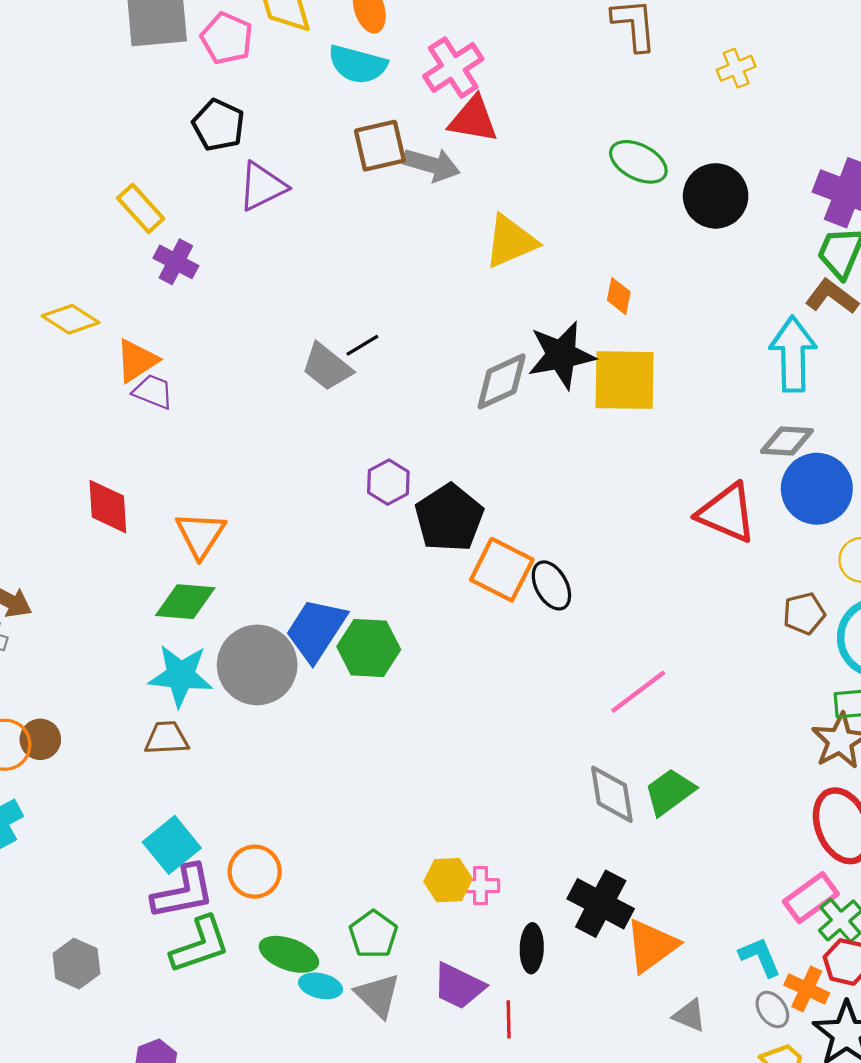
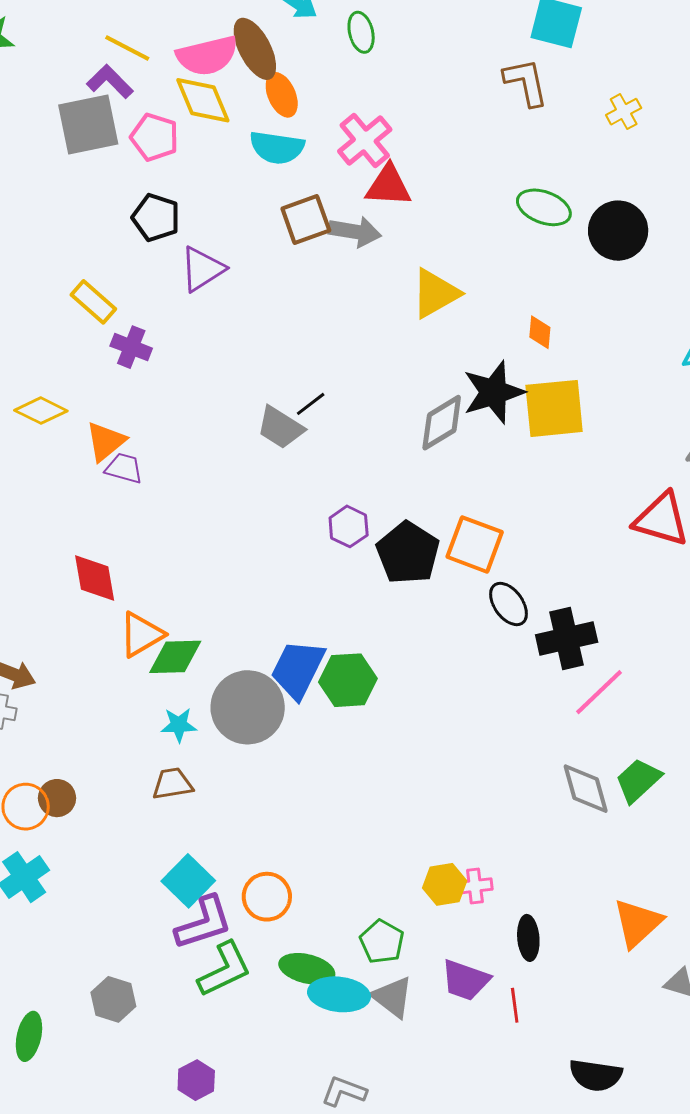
orange triangle: (201, 535) -> (141, 635), moved, turned 33
orange square: (502, 570) -> (475, 544), moved
cyan star: (181, 675) -> (179, 725), size x0.6
black cross: (601, 904) -> (567, 639), moved, turned -34
cyan ellipse: (320, 986) -> (339, 994), size x1.5

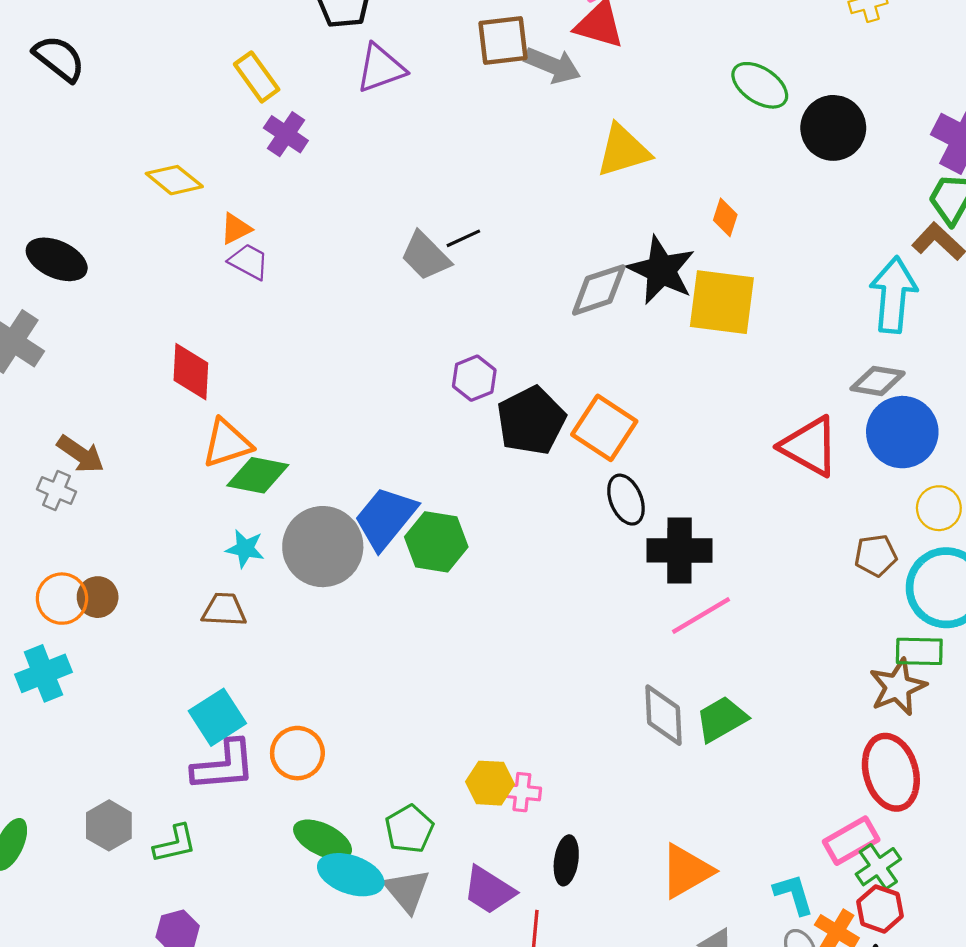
black star: (493, 392) -> (661, 270), turned 30
orange triangle: (106, 442) -> (236, 229), size x0.7
green L-shape: (224, 969) -> (175, 844), moved, size x0.7

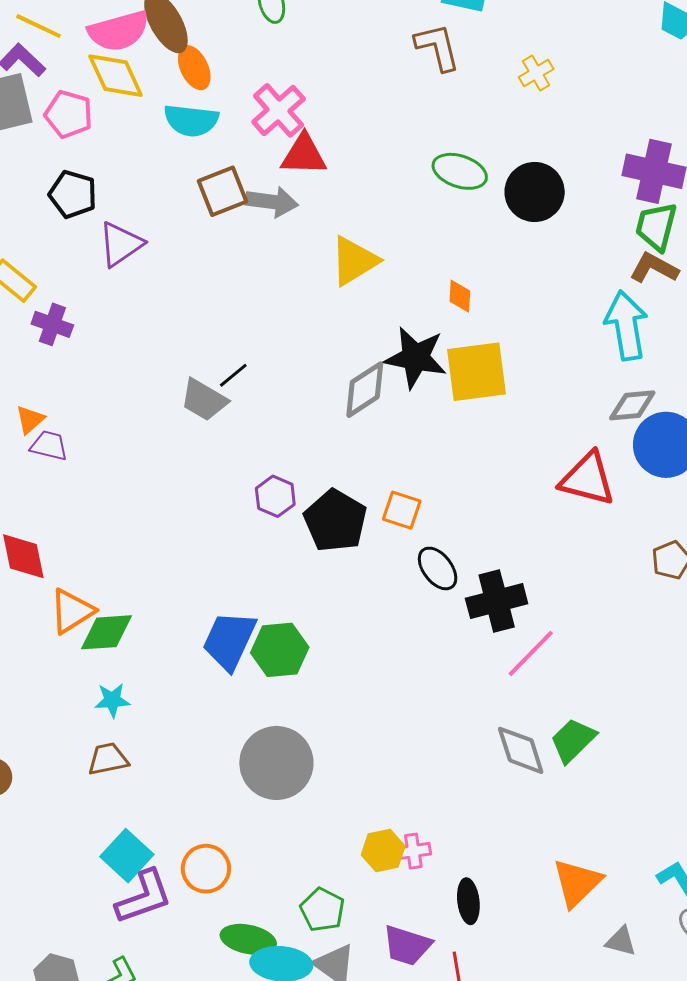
orange square: (604, 428) -> (402, 510), size x0.7
gray circle: (323, 547) -> (276, 763), moved

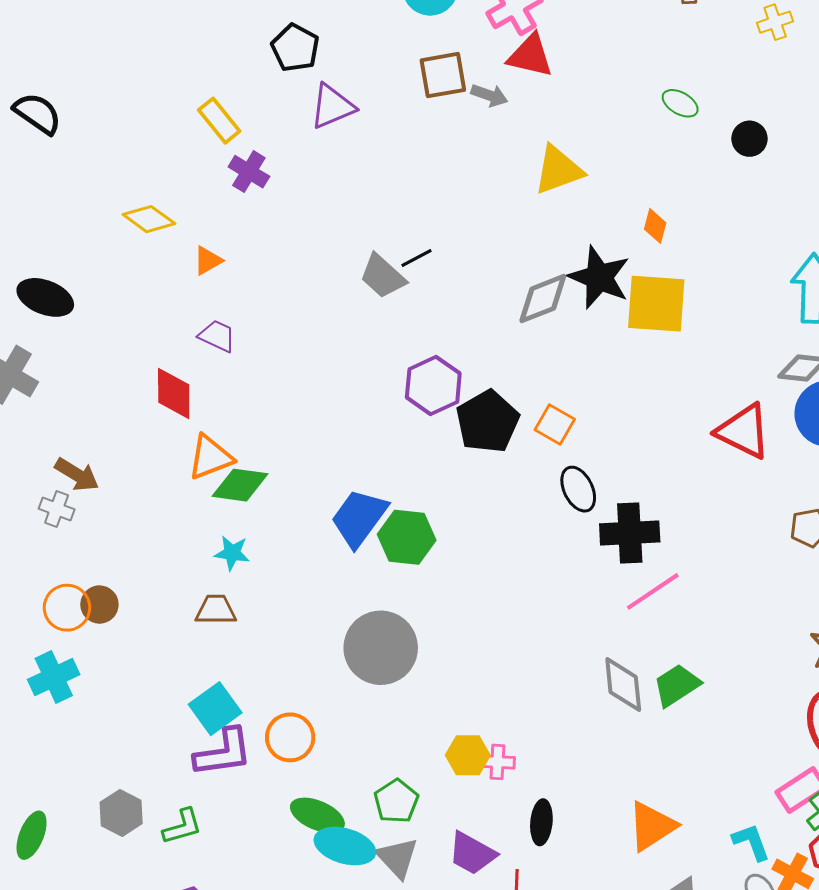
green ellipse: (460, 171) -> (680, 103), size x0.7
black circle: (535, 192) -> (750, 139), size x0.6
gray arrow: (272, 202) -> (489, 95), size x0.7
purple trapezoid: (49, 446) -> (217, 336), moved
purple hexagon: (275, 496) -> (433, 385), size x1.4

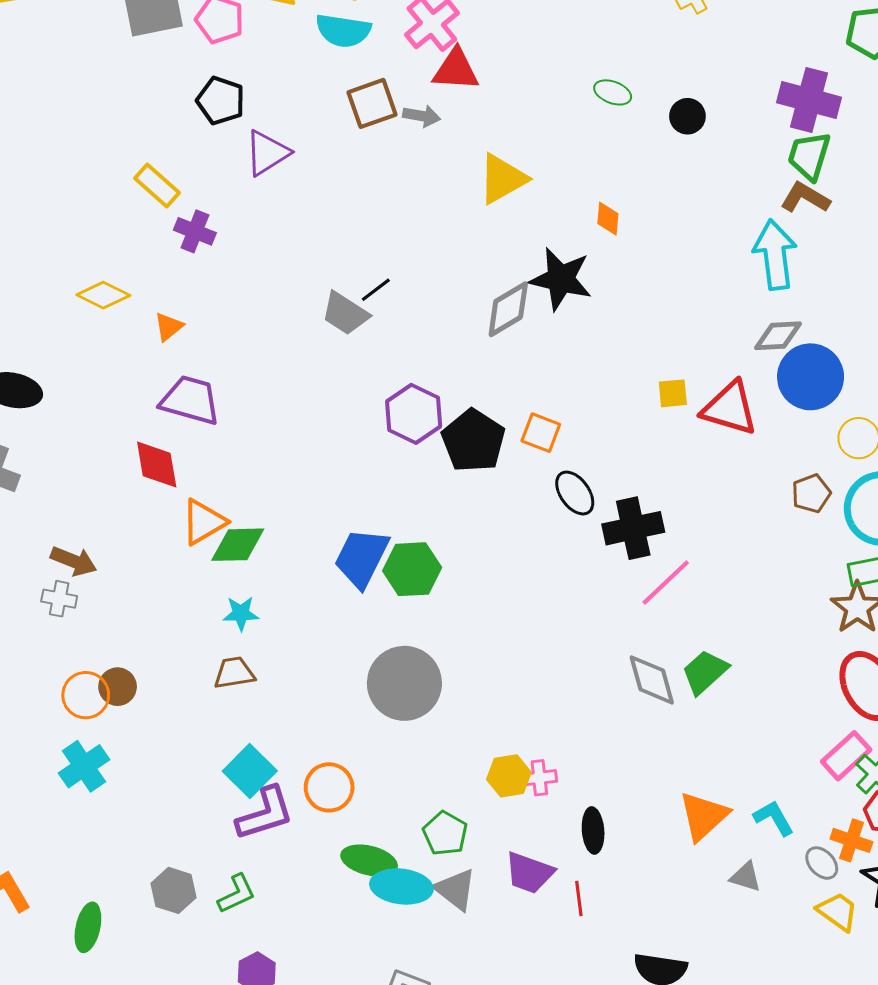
yellow square: (656, 304) -> (673, 393), moved, size x0.5
purple trapezoid: (217, 336) -> (190, 400), size x1.6
cyan L-shape: (751, 842) -> (774, 818), moved

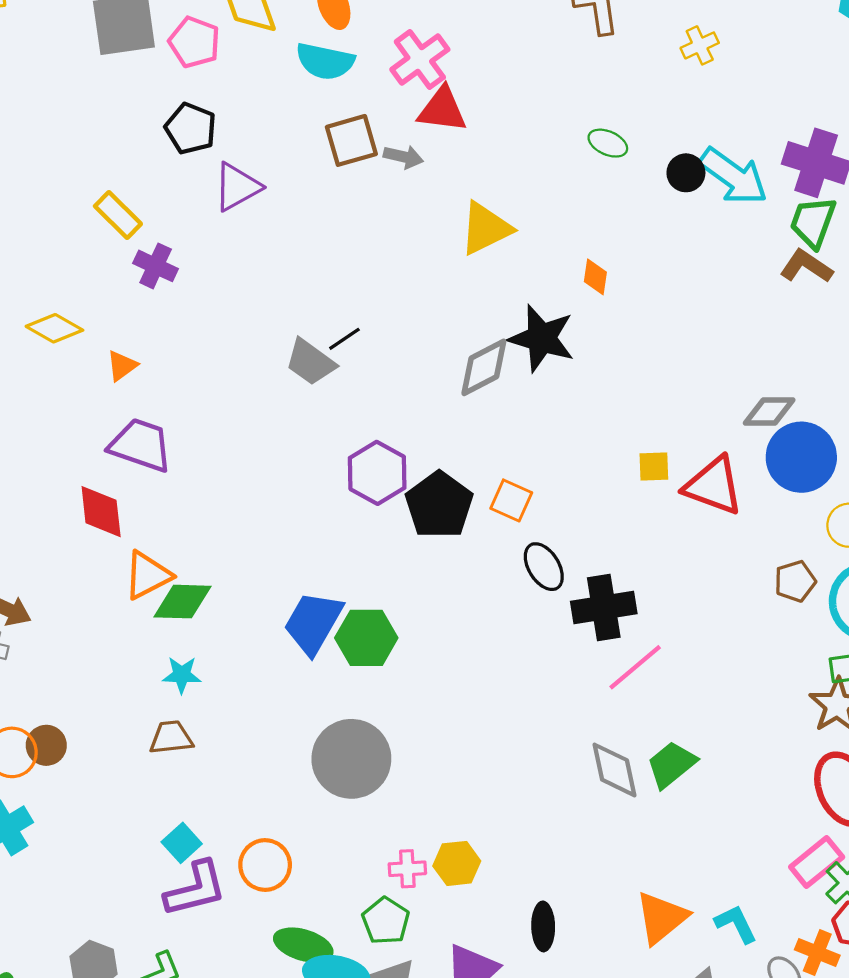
cyan arrow: (775, 255) -> (733, 176), moved, turned 130
cyan square: (250, 771) -> (182, 843), size x0.7
pink cross: (539, 778) -> (407, 869), moved

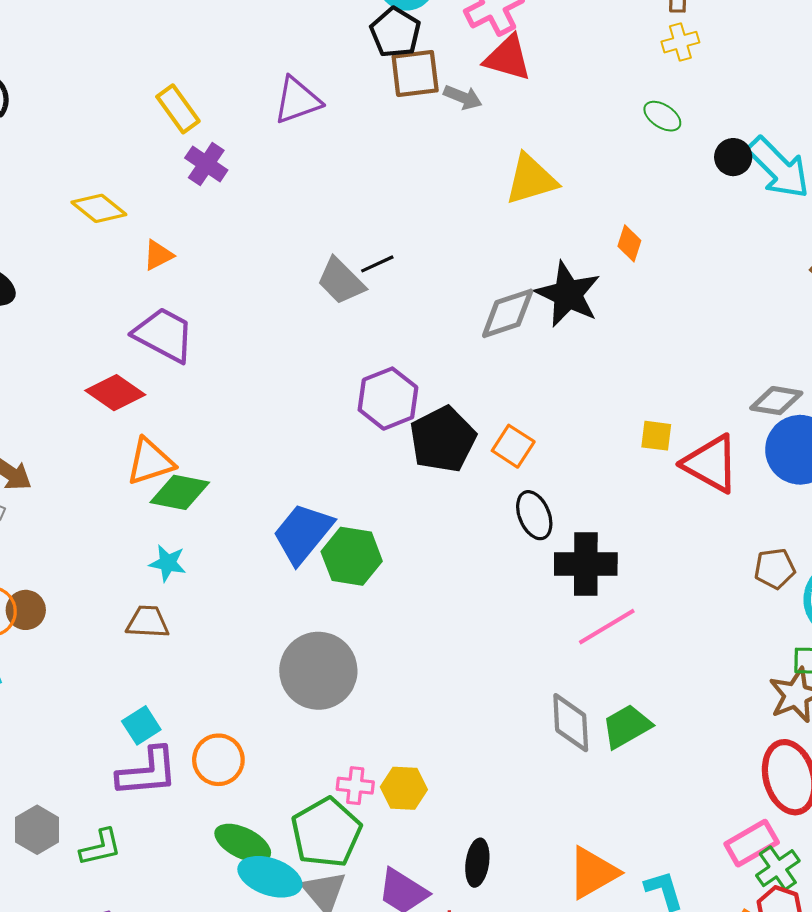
yellow cross: (700, 45) -> (680, 42), moved
black pentagon: (191, 128) -> (395, 32), moved
red diamond: (101, 512) -> (115, 393), turned -58
green pentagon: (386, 921) -> (326, 833), size x1.5

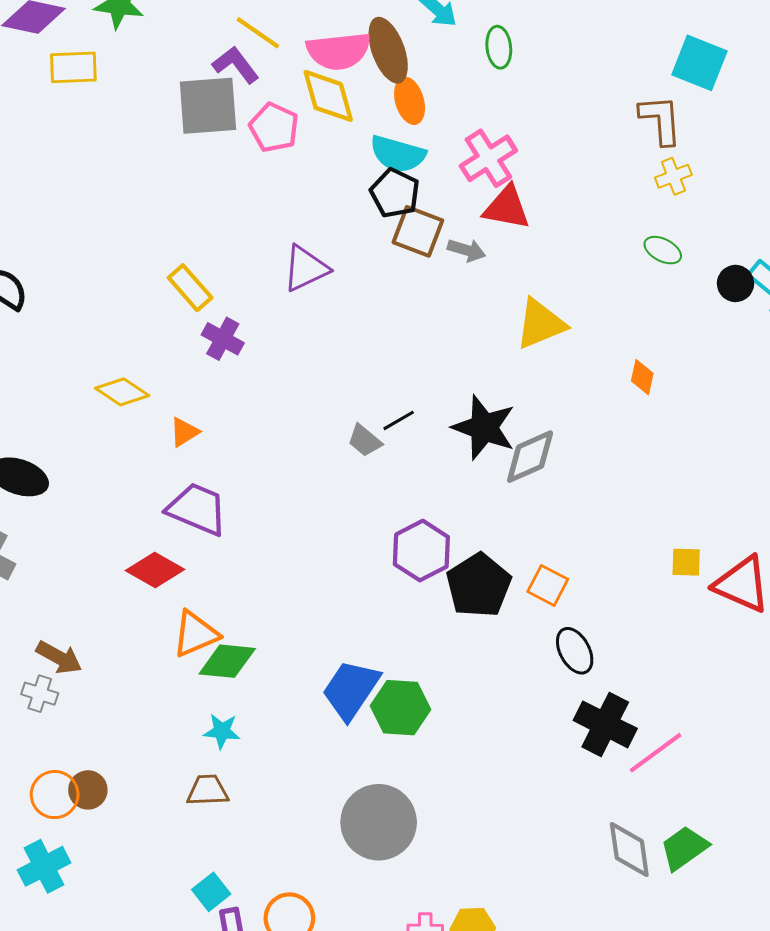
brown square: (415, 73) -> (418, 231), turned 33
gray trapezoid: (341, 281) -> (365, 441), size x0.7
black star: (568, 294) -> (484, 428), moved
black cross: (586, 564) -> (605, 724), moved, turned 32

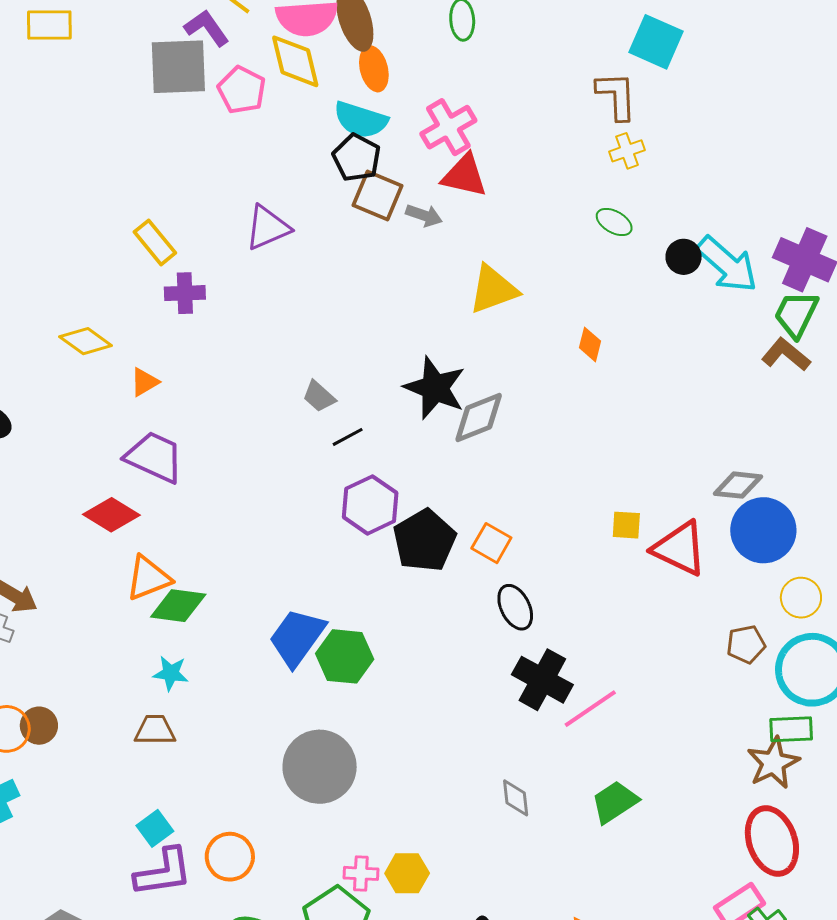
purple cross: (223, 339) -> (185, 293), turned -33
black line: (399, 420) -> (348, 437), moved
gray diamond: (629, 850) -> (516, 798), moved, size x0.7

